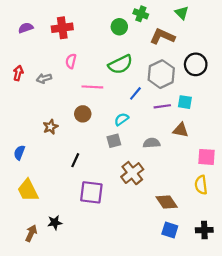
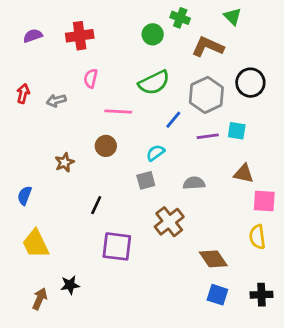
brown triangle: (181, 130) -> (244, 173), moved

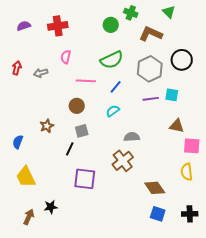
blue line: (173, 120) -> (116, 87), moved
brown star: (64, 162) -> (47, 126), moved
gray square: (146, 180) -> (82, 131), moved
gray semicircle: (194, 183) -> (132, 137), moved

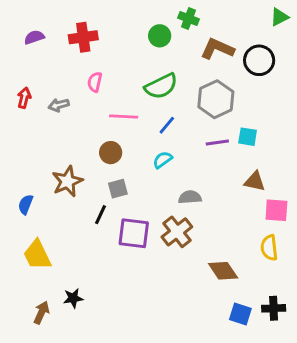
green triangle: (169, 12) -> (279, 17), moved, turned 48
black circle: (182, 60) -> (259, 60), moved
brown star: (47, 126) -> (67, 181), size x1.5
purple square: (85, 179) -> (134, 233), moved
blue square: (158, 214) -> (240, 314), moved

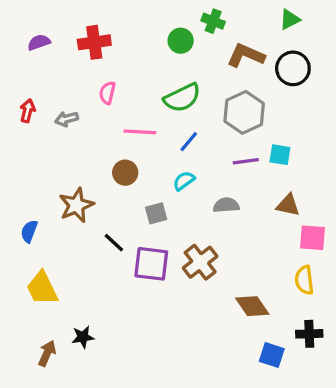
green triangle: (279, 17) -> (290, 20), moved
gray square: (118, 189) -> (156, 213), moved
gray semicircle: (190, 197) -> (226, 205), moved
black line: (101, 215) -> (114, 243), turned -72
black cross: (274, 308) -> (309, 334), moved

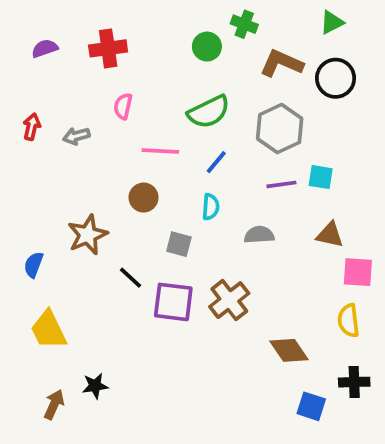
cyan semicircle: (184, 181) -> (211, 207), turned 130
gray square: (156, 213) -> (179, 244), turned 30

